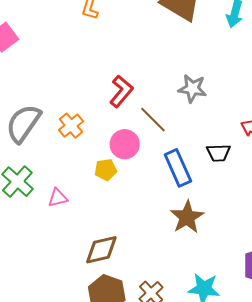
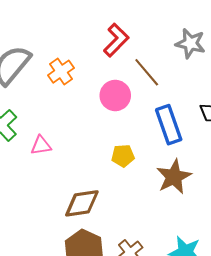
yellow pentagon: (106, 170) -> (123, 156), moved

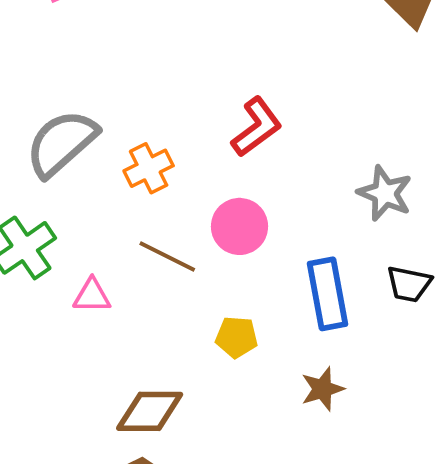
gray star: (190, 43) -> (385, 193), moved
brown line: (147, 72) -> (167, 256), moved, turned -32
brown star: (174, 177) -> (322, 389), size x0.7

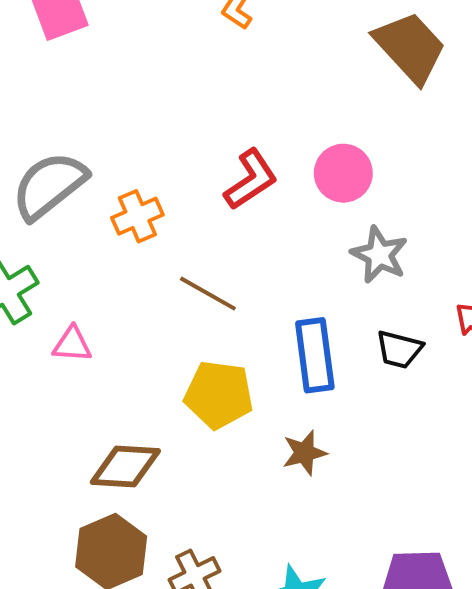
pink circle: (240, 226) -> (343, 173), moved
brown line: (167, 256) -> (208, 294), moved
yellow pentagon: (236, 337) -> (219, 395), size x1.6

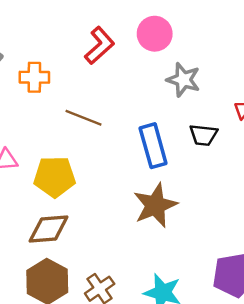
orange cross: (137, 216) -> (34, 77), turned 32
yellow pentagon: (219, 395) -> (55, 177), moved
brown star: (304, 453) -> (155, 205), size x1.6

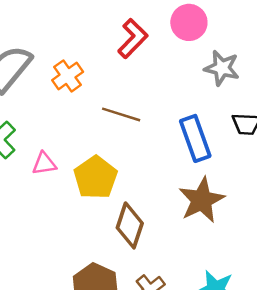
orange cross: (34, 77) -> (68, 76), turned -32
yellow pentagon: (55, 177) -> (95, 177), turned -30
brown diamond: (49, 229) -> (130, 225), moved, turned -63

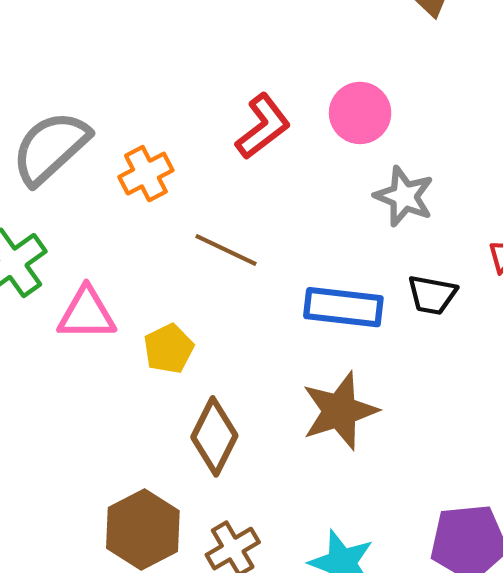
blue rectangle: (195, 138) -> (343, 307), turned -72
pink triangle: (44, 164) -> (87, 314), size x1.4
yellow pentagon: (95, 177) -> (169, 349), size x0.7

